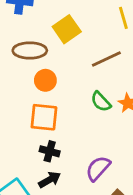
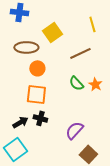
black arrow: (50, 180) -> (20, 122), moved

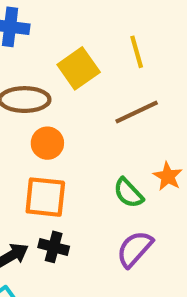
yellow line: (92, 24) -> (137, 52), moved
green semicircle: (76, 83) -> (128, 193), moved
purple semicircle: (74, 130) -> (135, 249), moved

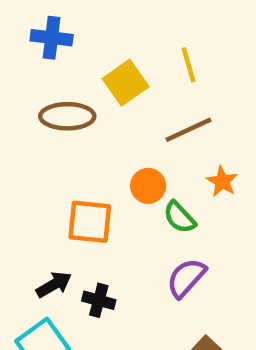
orange circle: (47, 143) -> (148, 186), moved
orange star: (168, 176) -> (222, 181), moved
black cross: (54, 247) -> (99, 300), moved

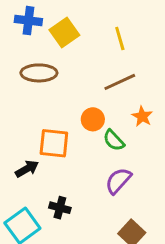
yellow square: (126, 83) -> (64, 32), moved
black arrow: (54, 285) -> (27, 169), moved
black cross: (99, 300) -> (60, 208), moved

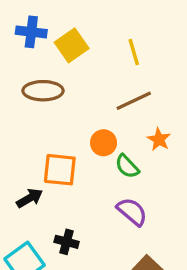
purple semicircle: (118, 181) -> (132, 212), turned 88

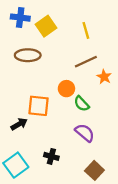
orange star: (159, 139) -> (104, 77), moved
black cross: (67, 242) -> (51, 156), moved

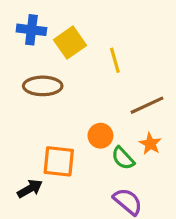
yellow line: (86, 30) -> (115, 60), moved
brown line: (86, 62) -> (147, 105), moved
orange star: (104, 77) -> (150, 144), moved

